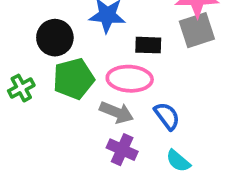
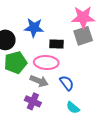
purple cross: (122, 150) -> (33, 101), moved

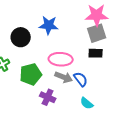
black rectangle: (56, 44) -> (96, 53), moved
green pentagon: (16, 62) -> (31, 74), moved
gray arrow: (39, 81) -> (64, 77), moved

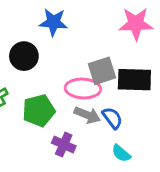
blue star: (49, 25) -> (53, 22), moved
gray square: (97, 33) -> (102, 71), moved
black rectangle: (96, 53) -> (134, 80), size x1.6

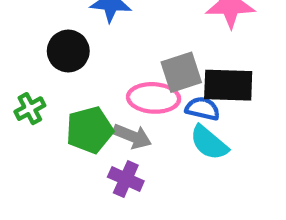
gray arrow: (87, 115) -> (132, 136), moved
blue semicircle: (112, 118) -> (203, 109), moved, turned -40
cyan semicircle: (121, 153) -> (209, 143), moved, size x1.4

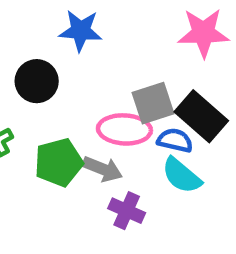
black rectangle: (228, 85) -> (201, 116), turned 39
purple cross: (126, 179) -> (127, 211), moved

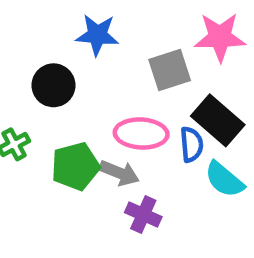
gray square: (153, 103) -> (170, 70), moved
blue semicircle: (175, 140) -> (191, 144), turned 72
cyan semicircle: (182, 176) -> (224, 179), moved

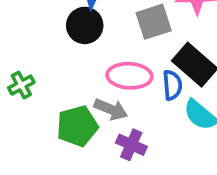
black circle: (53, 85) -> (85, 25), moved
green pentagon: (75, 166) -> (77, 126), moved

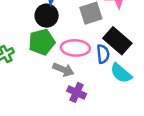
green pentagon: (77, 126) -> (42, 42), moved

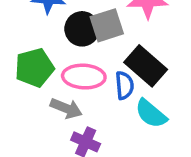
black circle: (47, 16) -> (82, 29), moved

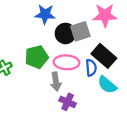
gray arrow: (66, 108) -> (56, 82), turned 60

